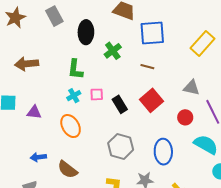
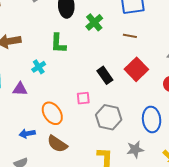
pink square: (97, 94) -> (83, 98), moved
cyan cross: (74, 96) -> (39, 67), moved
orange ellipse: (71, 126) -> (52, 113), moved

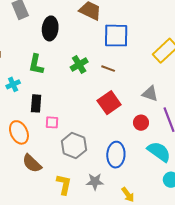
green cross: (94, 22) -> (79, 65), moved
black rectangle: (105, 75) -> (36, 103), moved, turned 30
brown semicircle: (57, 144) -> (32, 163), moved

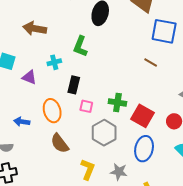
green cross: (79, 65) -> (117, 103), moved, turned 30
red square: (109, 103) -> (143, 116), moved, turned -35

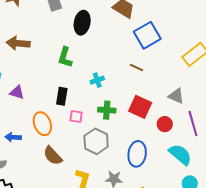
blue square: (164, 31) -> (147, 35), turned -36
cyan cross: (54, 62) -> (97, 80), moved
red square: (143, 116) -> (140, 107), moved

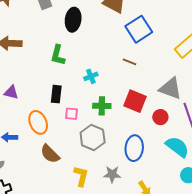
gray triangle: (176, 96) -> (171, 88), size x1.4

